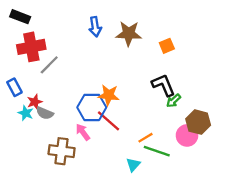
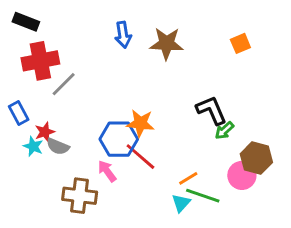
orange square: (167, 46) -> (240, 43), moved
cyan triangle: (133, 165) -> (181, 203), moved

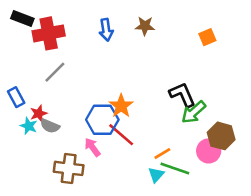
brown star: (167, 43) -> (145, 26), moved, size x0.7
red cross: (40, 61) -> (49, 33), moved
orange star: (140, 123) -> (121, 106), turned 30
green arrow: (225, 130) -> (194, 112), size x1.5

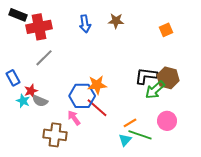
black L-shape: (182, 95) -> (146, 76), turned -60
orange star: (121, 106) -> (97, 85), turned 30
brown hexagon: (221, 136) -> (168, 78), moved

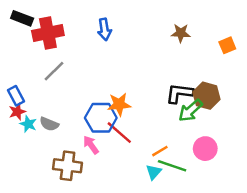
brown star: (116, 21) -> (181, 33), moved
orange square: (166, 30) -> (227, 45), moved
red star: (31, 91) -> (17, 112), moved

